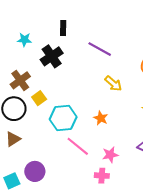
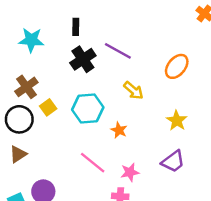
cyan star: (24, 40) -> (31, 40), size x1.5
black cross: (52, 56) -> (83, 59), moved
cyan hexagon: (63, 118) -> (88, 109), moved

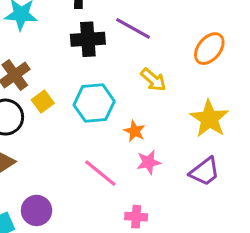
black cross: (83, 59) -> (88, 39), turned 30
yellow star: (177, 121) -> (209, 119), size x1.4
pink star: (130, 172) -> (149, 162), moved

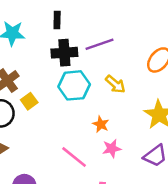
purple line: (133, 28) -> (100, 44), turned -48
cyan hexagon: (94, 103) -> (74, 85), moved

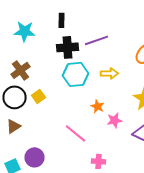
yellow arrow: (115, 84) -> (110, 73), turned -42
yellow square: (29, 101) -> (38, 96), moved
pink star: (112, 149) -> (114, 120), moved

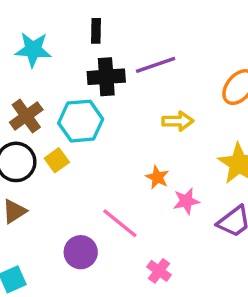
cyan hexagon: (76, 74) -> (81, 121), moved
purple circle: (34, 157) -> (81, 252), moved
pink cross: (98, 161) -> (159, 271), turned 32

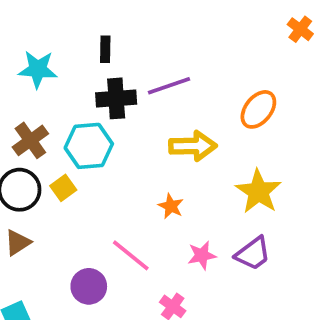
yellow arrow: (178, 121) -> (193, 146), size x1.4
pink star: (186, 201) -> (202, 255), moved

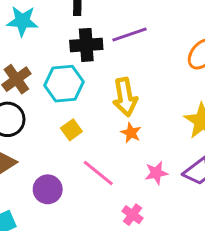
yellow arrow: (193, 146) -> (125, 97), moved, turned 81
yellow square: (63, 188) -> (71, 130), moved
purple circle: (89, 286) -> (48, 189), moved

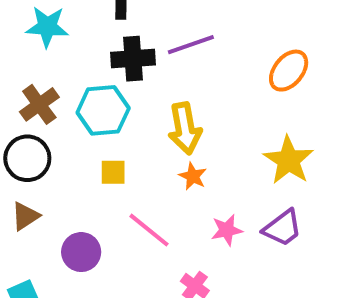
yellow square: (71, 130) -> (113, 172), turned 36

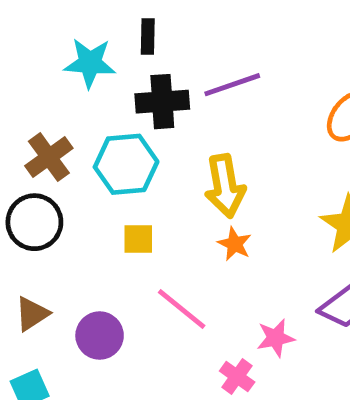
cyan star: (47, 27) -> (90, 63), moved
brown triangle: (25, 216) -> (32, 314), moved
pink star: (227, 230) -> (276, 338), moved

